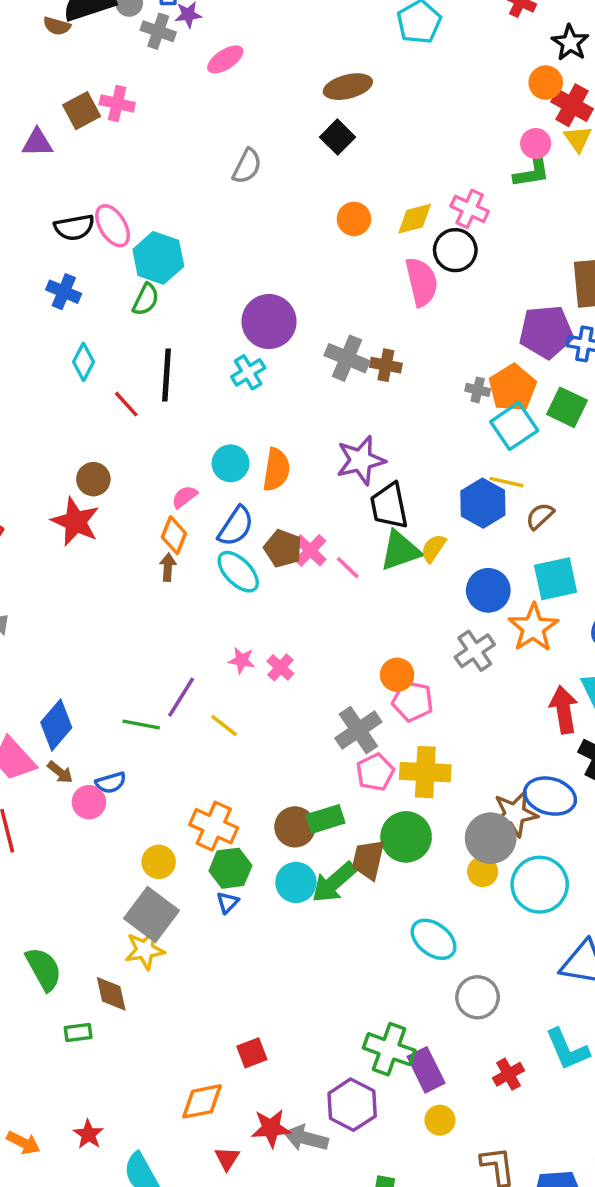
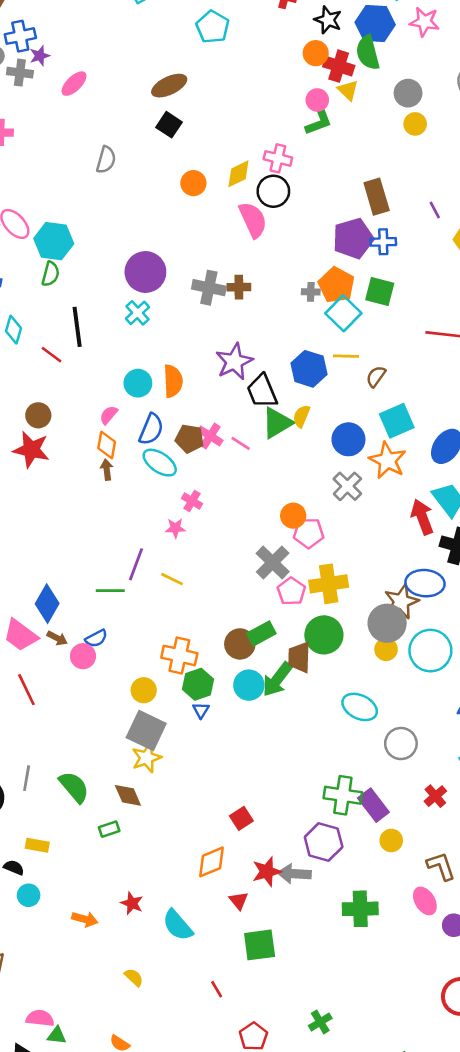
blue hexagon: (483, 503) -> (309, 369), moved
pink cross: (280, 667) -> (192, 501), moved

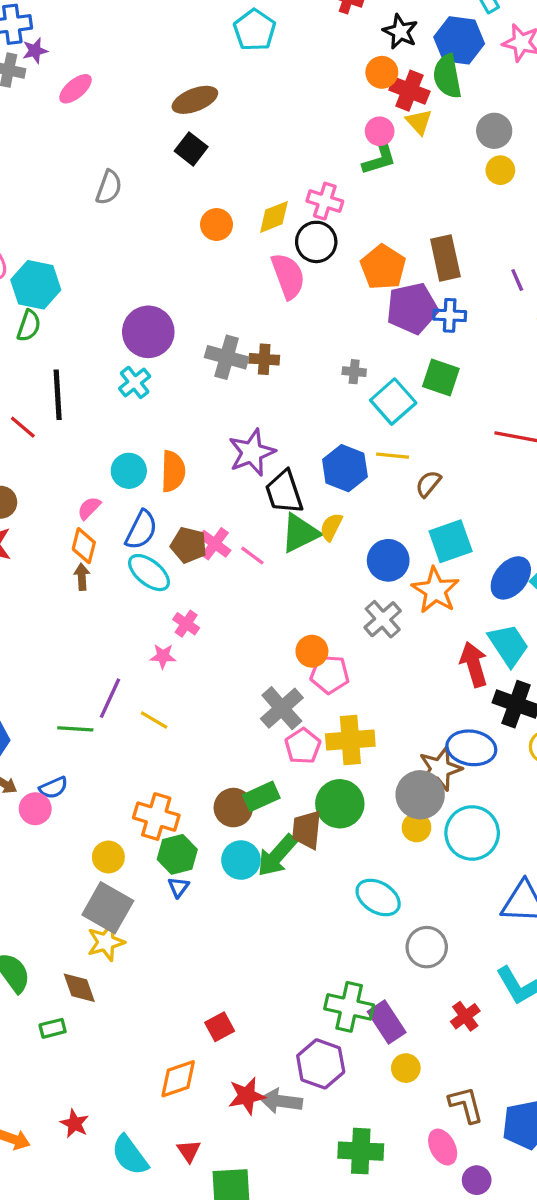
orange pentagon: (336, 285) -> (383, 267), moved
red triangle: (239, 901) -> (189, 1151), moved

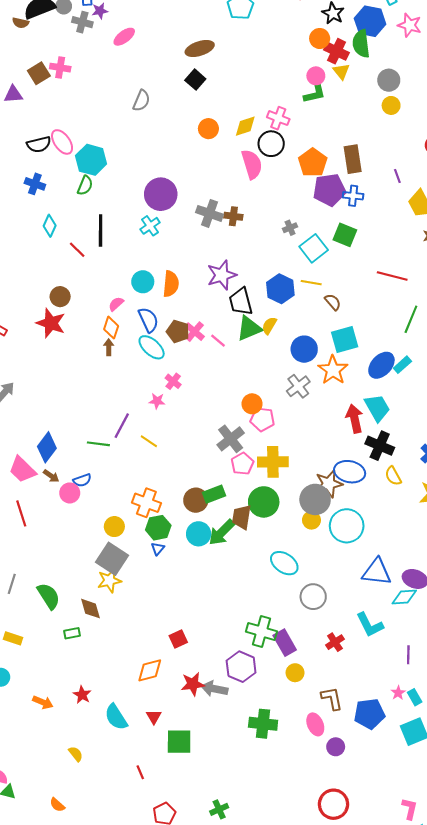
gray cross: (354, 372) -> (290, 228), turned -32
brown semicircle: (428, 484) -> (333, 302), turned 96
blue semicircle: (141, 530) -> (148, 320), turned -55

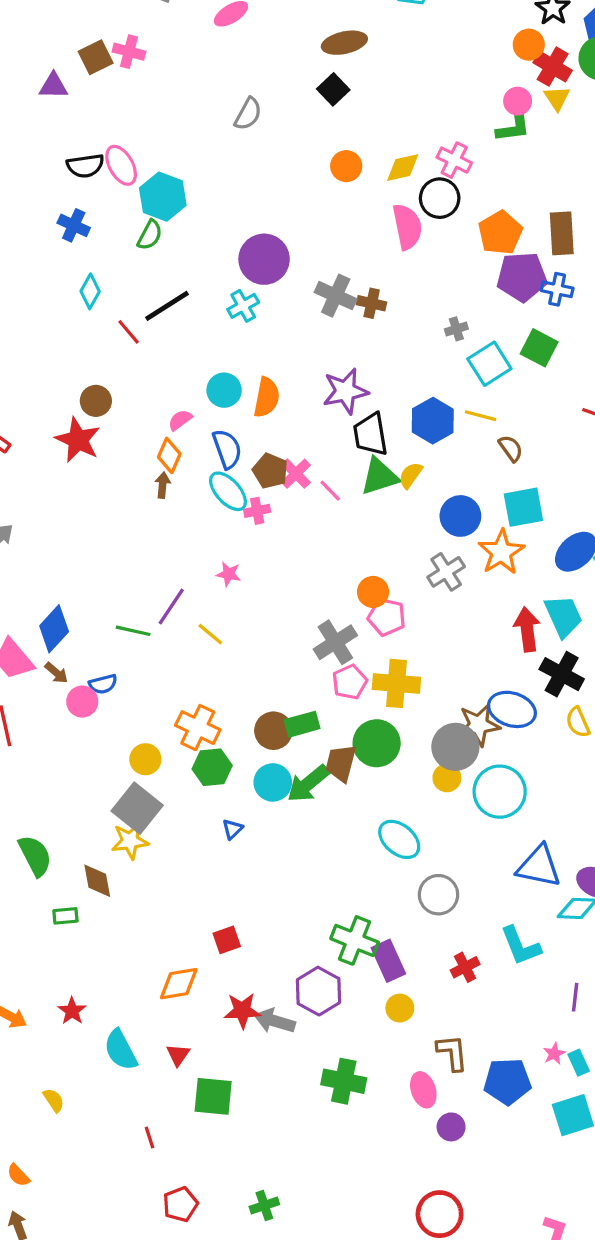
black line: (101, 231) -> (167, 306), turned 52
pink cross: (173, 381) -> (257, 511), moved, turned 35
blue triangle: (158, 549) -> (232, 829), moved

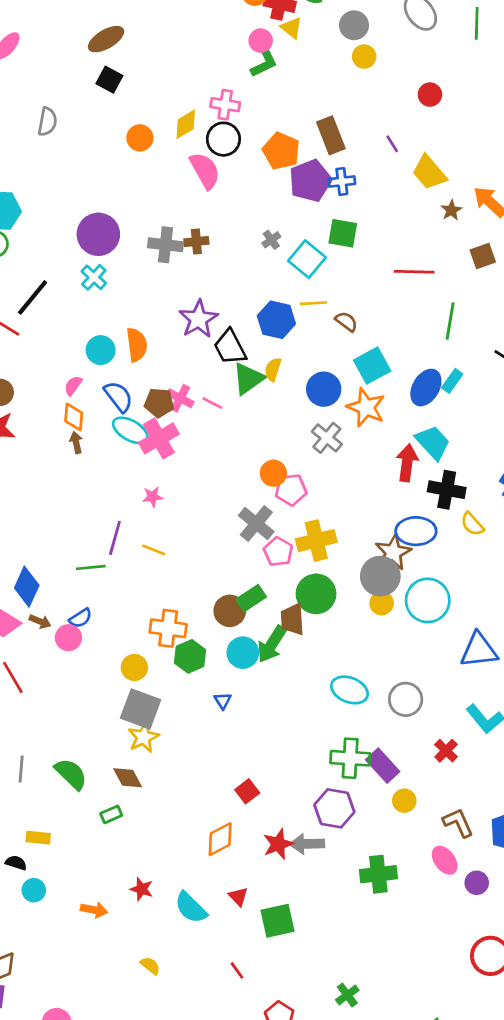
pink cross: (257, 511) -> (159, 438), size x1.8
red arrow: (527, 629) -> (407, 463), turned 33
cyan ellipse: (399, 839) -> (350, 690), moved

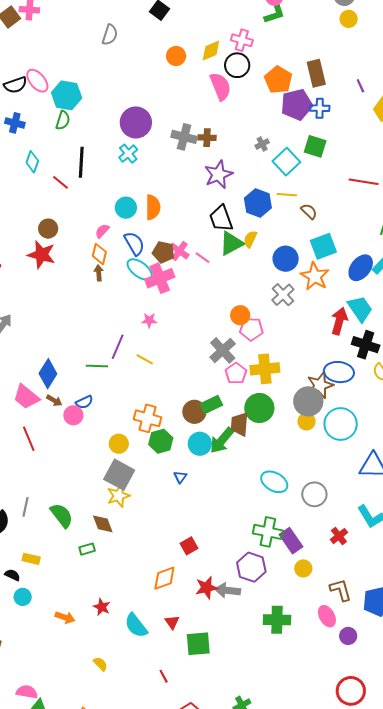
black line: (33, 297) -> (81, 162), turned -44
purple star: (198, 319) -> (218, 174), moved

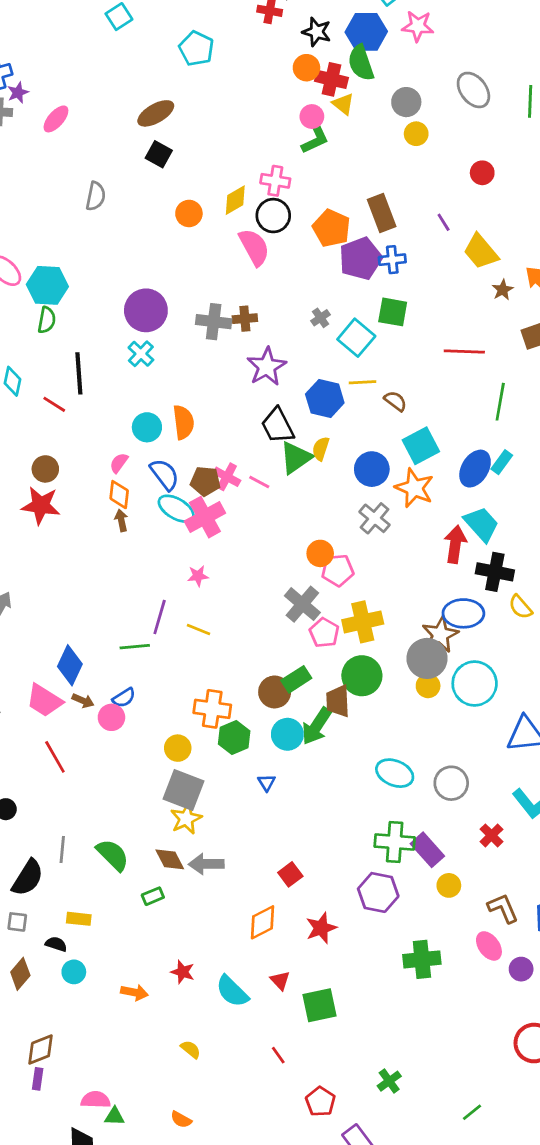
gray arrow: (228, 590) -> (206, 864), moved

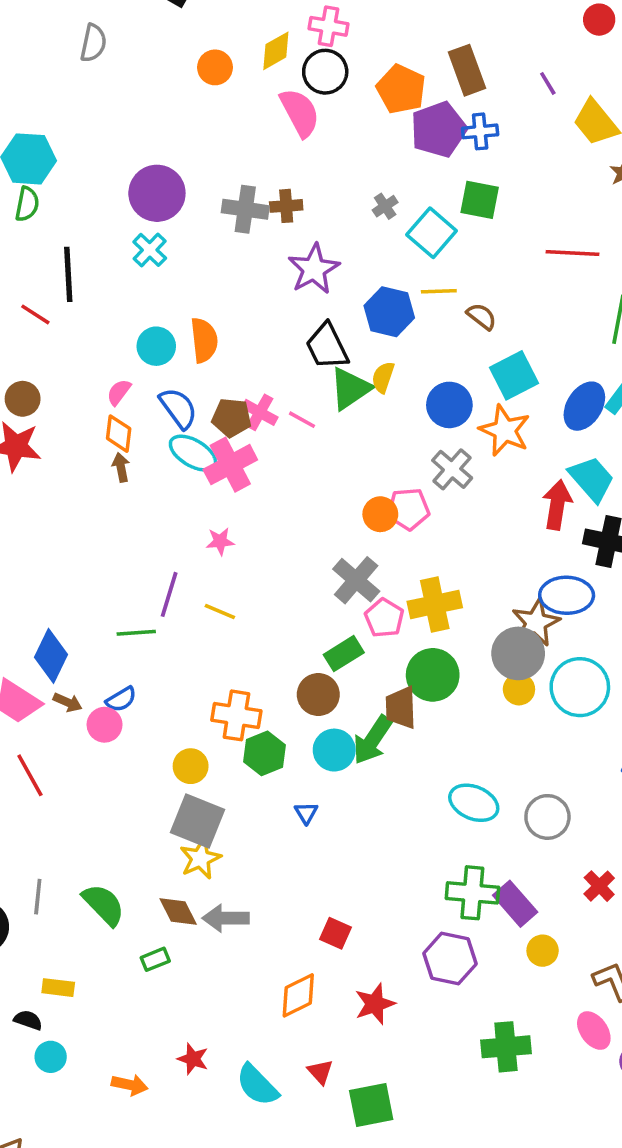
pink pentagon: (338, 570) -> (408, 509), moved
green rectangle: (296, 679) -> (344, 654), moved
red square: (290, 874) -> (335, 933), turned -30

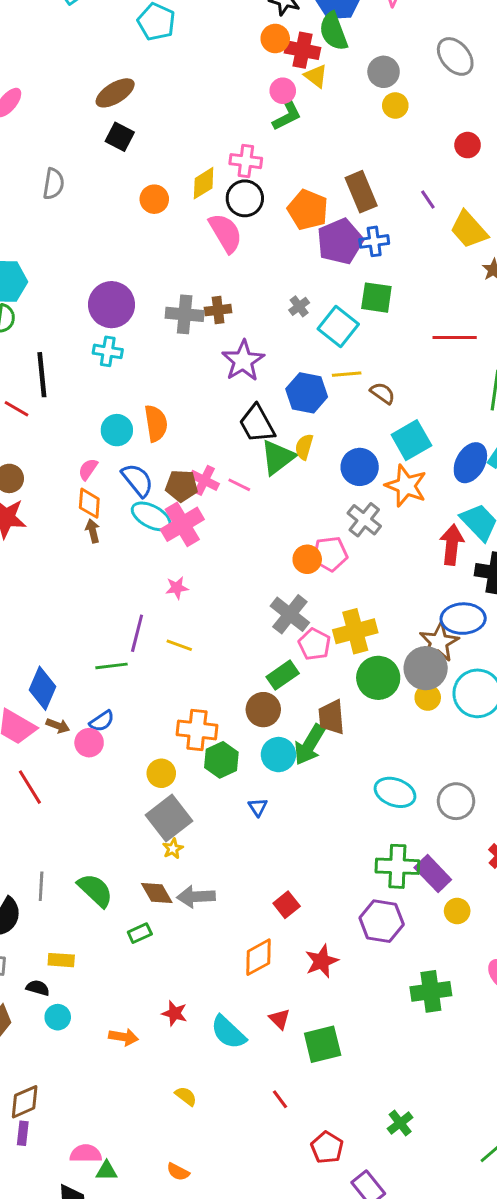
cyan cross: (150, 250) -> (108, 351), turned -32
green circle: (433, 675) -> (378, 678), moved
gray square: (197, 821) -> (169, 818), turned 33
yellow star: (200, 858) -> (173, 849), size x0.6
red square: (335, 933) -> (287, 905), turned 30

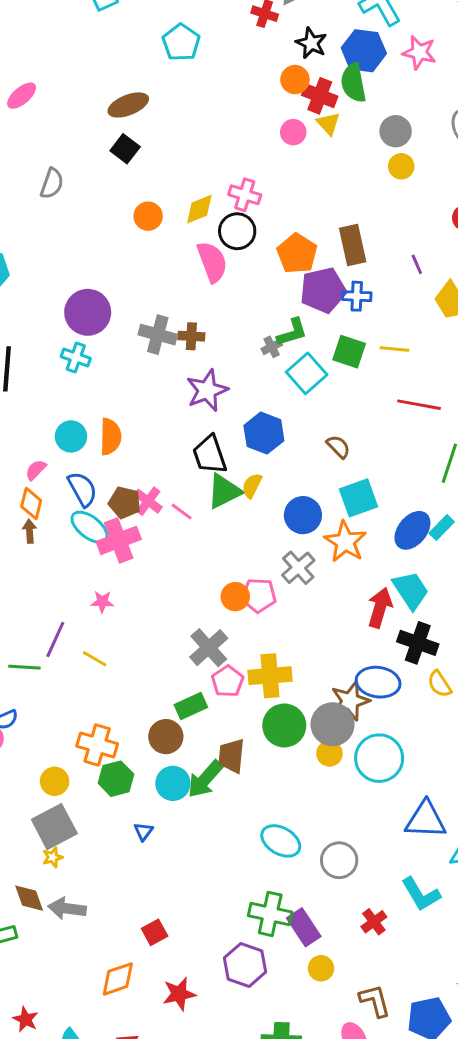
green L-shape: (287, 115) -> (292, 332), moved
yellow line: (347, 374) -> (394, 349), moved

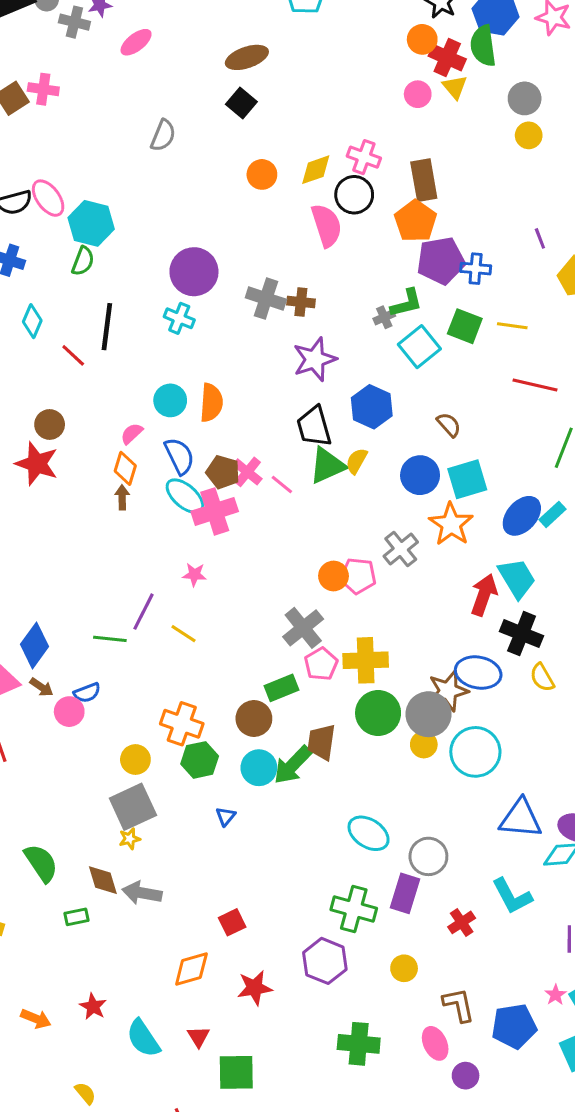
brown rectangle: (353, 245) -> (424, 180), moved
blue circle: (303, 515) -> (420, 475), moved
purple rectangle: (304, 927) -> (405, 893), moved, turned 48

